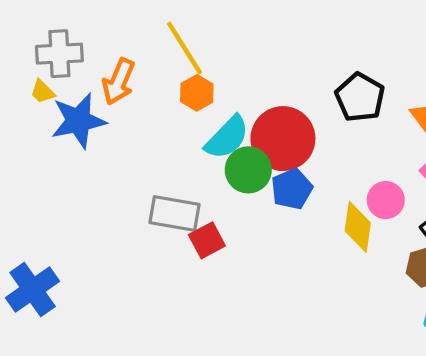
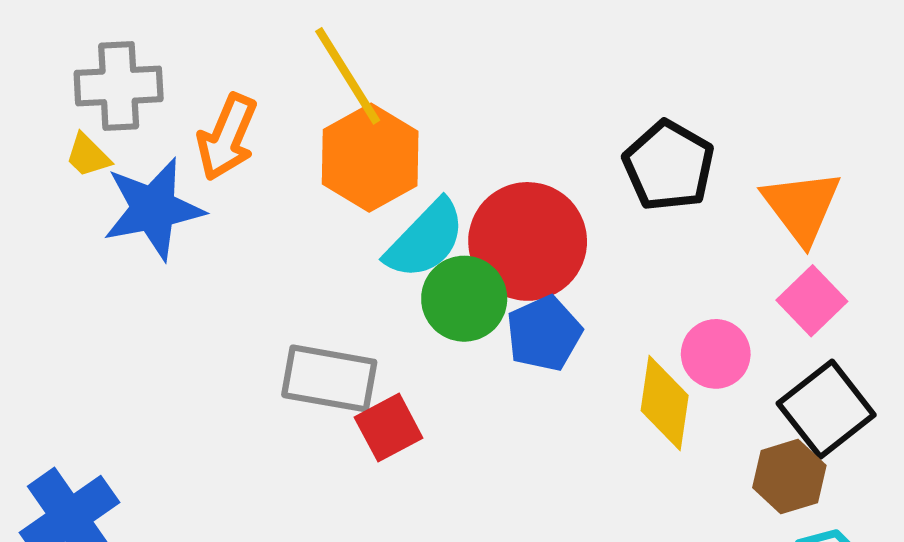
orange hexagon: (197, 93) -> (370, 158), size x1.6

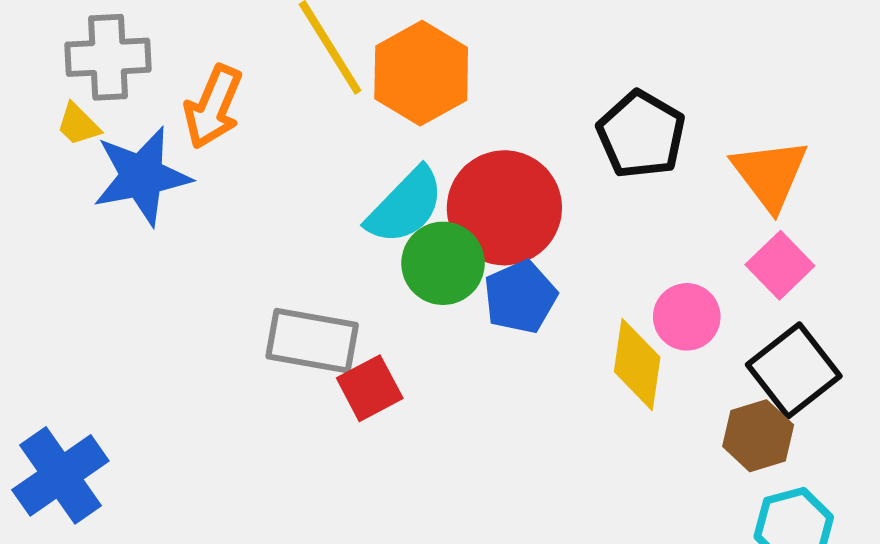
orange hexagon: (370, 158) -> (421, 73), moved

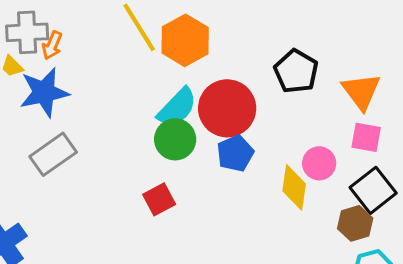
orange arrow: (213, 107) -> (52, 45), moved, size x0.7
green circle: (443, 263) -> (175, 139), moved
pink square: (780, 265) -> (366, 137), turned -36
gray rectangle: (312, 341) -> (53, 154), moved, turned -45

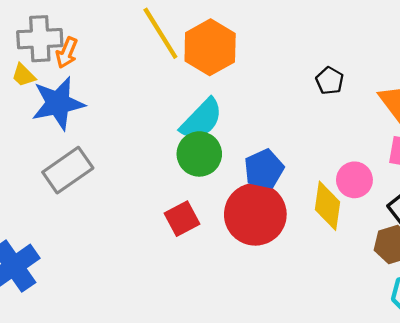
black pentagon: (296, 71) -> (330, 81), size x0.6
red circle: (227, 108) -> (255, 214), moved

